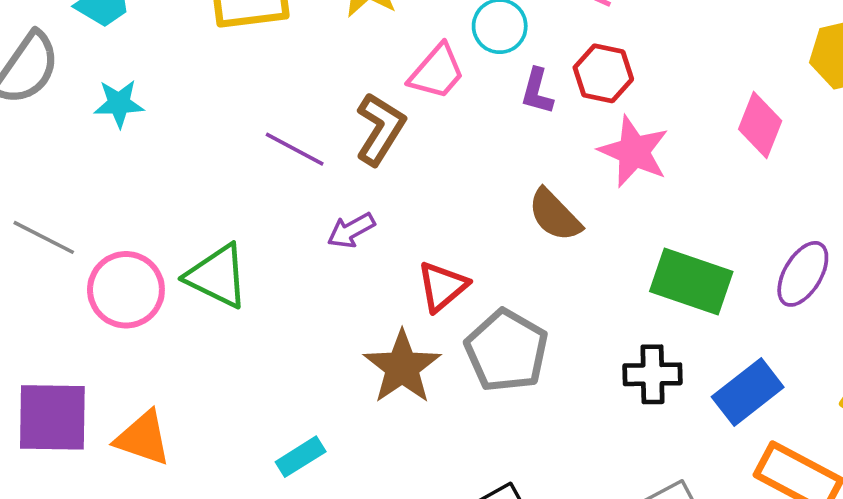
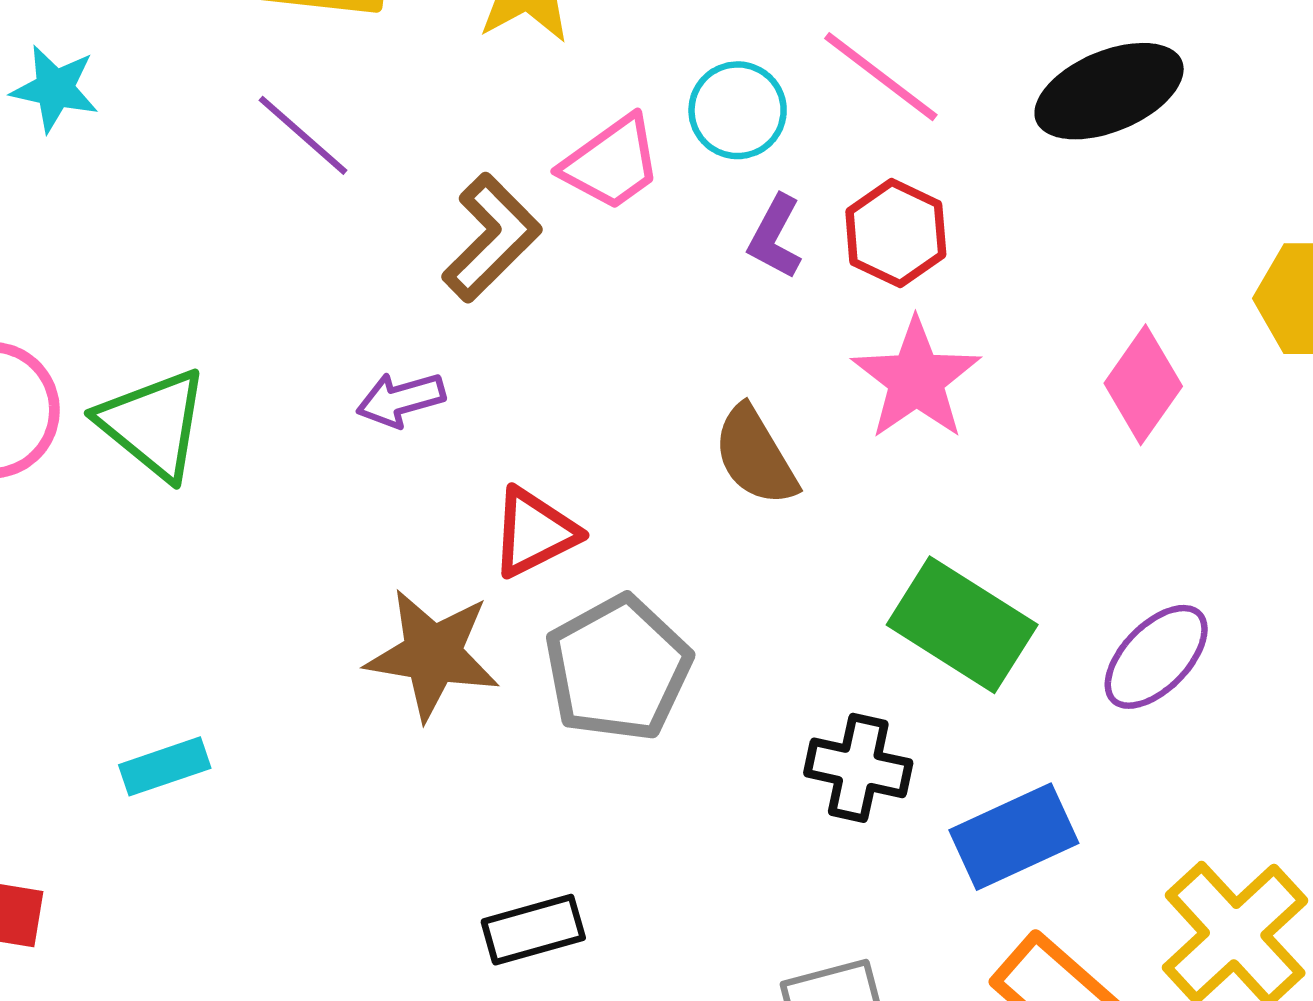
purple line: (295, 149) -> (303, 135), moved
brown star: (402, 367) -> (433, 654), turned 30
cyan rectangle: (301, 457) -> (165, 766), moved

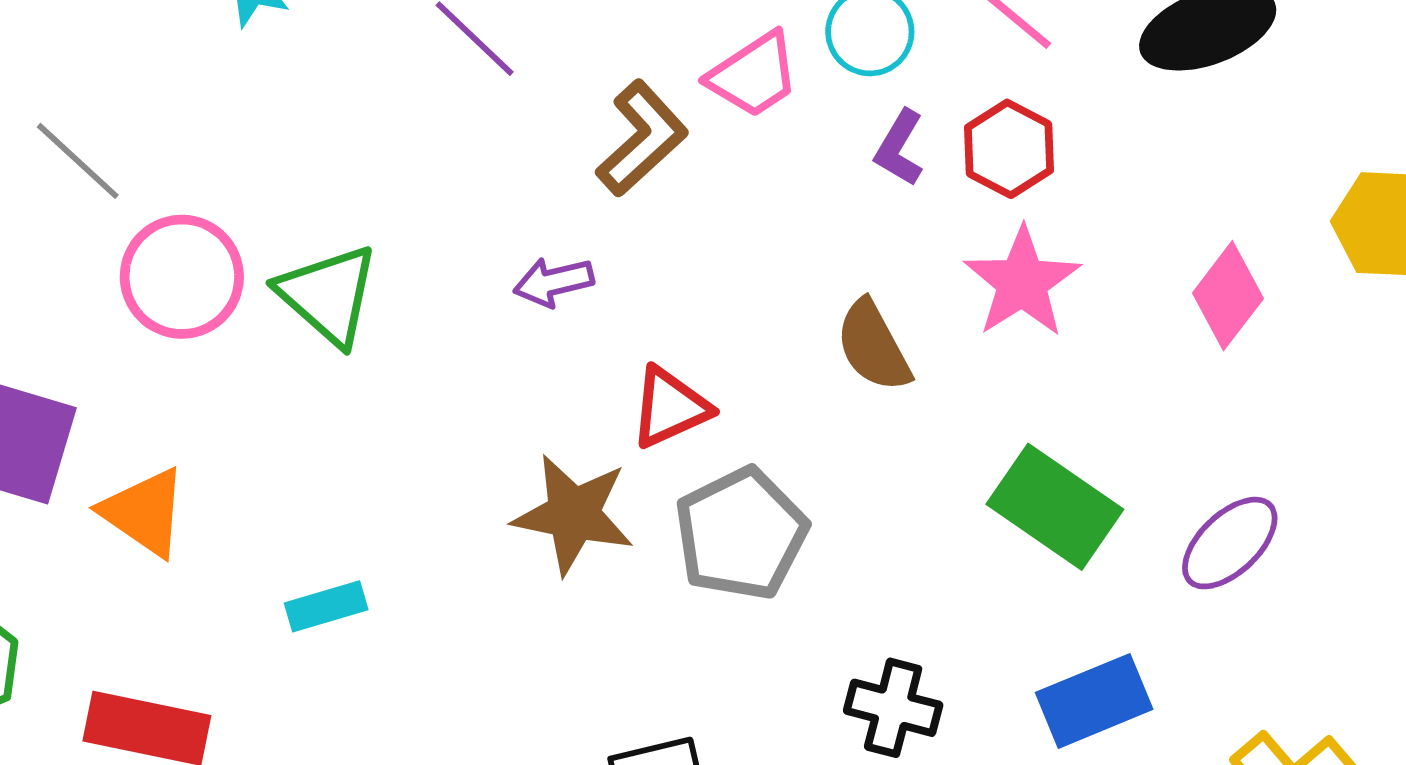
black cross: (858, 768) -> (893, 708), moved

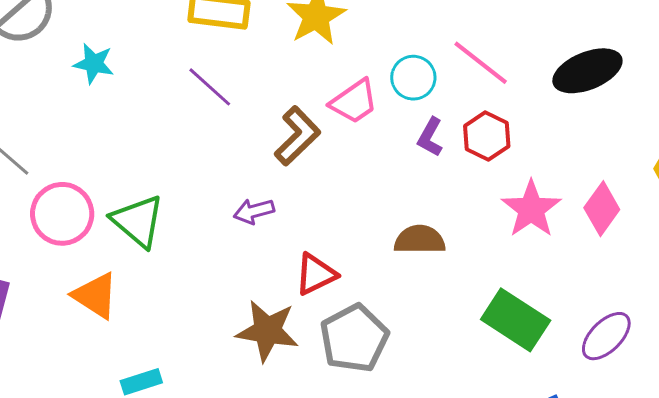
pink star: (1022, 282) -> (531, 209), moved
brown semicircle: (873, 346) -> (420, 240), turned 120
orange triangle: (144, 512) -> (95, 296), moved

